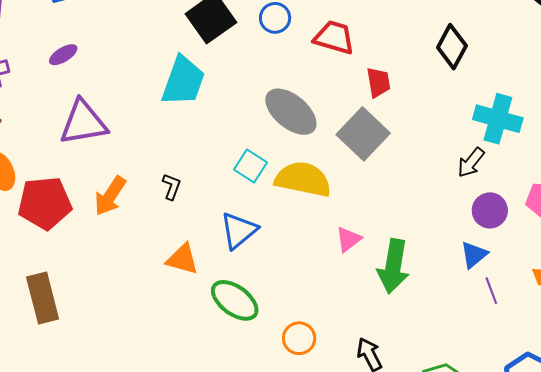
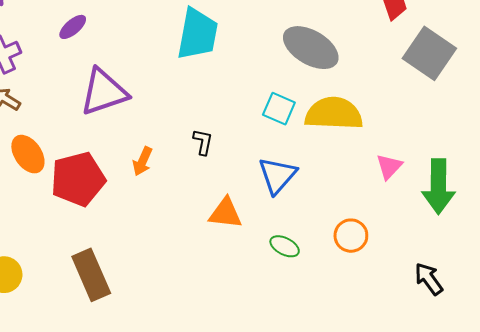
gray square: (363, 134) -> (429, 53), moved
orange arrow: (110, 196) -> (143, 161), size x0.7
green ellipse: (235, 300) -> (285, 246), size x0.6
orange circle: (299, 338) -> (351, 236), moved

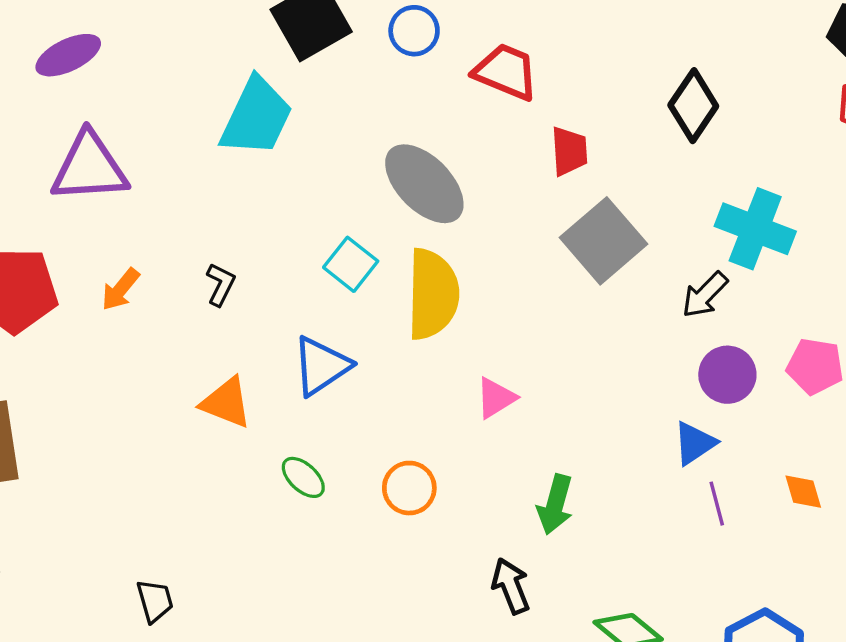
purple ellipse: (73, 27) -> (68, 55), size x1.4
yellow semicircle: (334, 114) -> (433, 294), turned 74
green arrow: (439, 186) -> (555, 504), moved, size x0.7

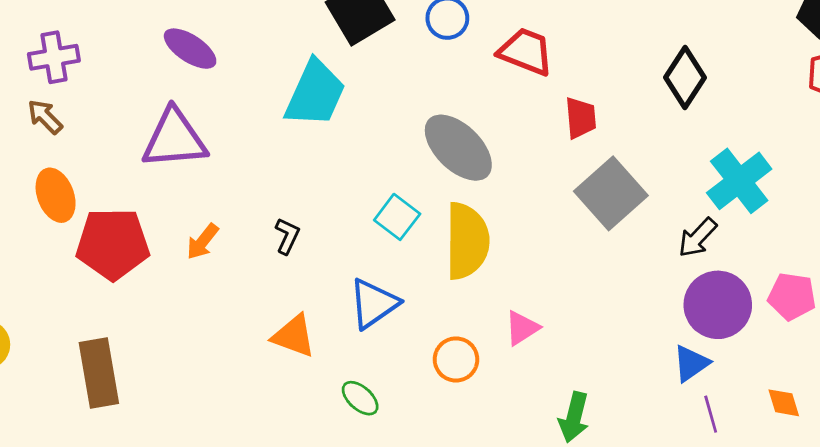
purple ellipse: (68, 55) -> (190, 49), moved, turned 60
cyan cross: (755, 229) -> (739, 181), turned 32
purple circle: (727, 375) -> (718, 305), size x1.4
orange circle: (409, 488) -> (456, 359), moved

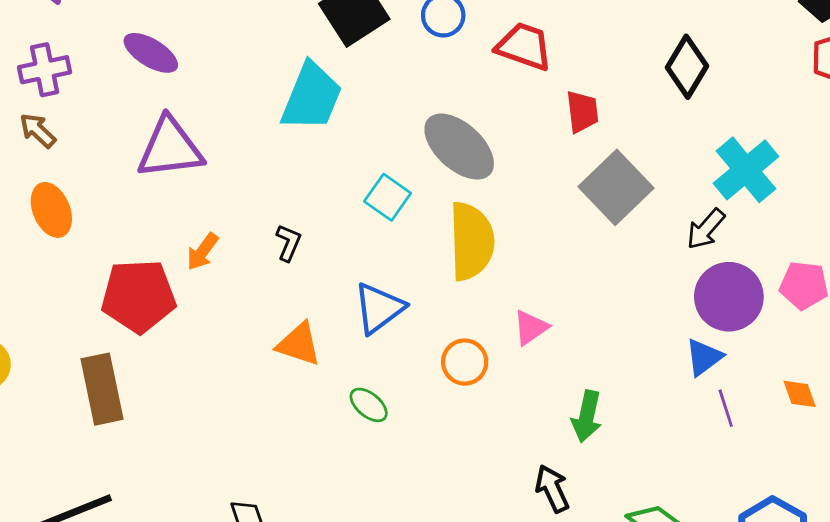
purple ellipse: (190, 49) -> (151, 53), moved
cyan square: (397, 217) -> (388, 197), moved
red pentagon: (113, 244) -> (138, 296), moved

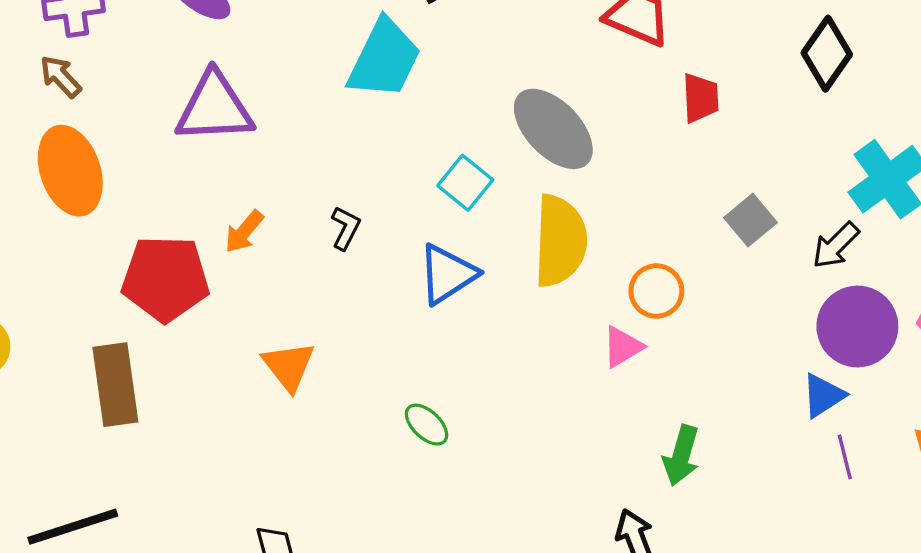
gray square: (616, 187) -> (750, 220), moved, size x0.6
orange ellipse: (51, 210) -> (70, 171), size x1.4
blue triangle: (379, 308) -> (447, 274), moved
orange triangle: (299, 344) -> (289, 366), moved, turned 30
orange circle: (465, 362) -> (656, 291), moved

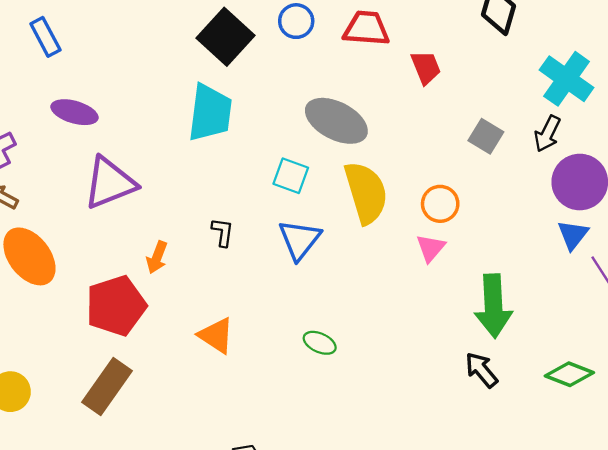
brown rectangle: (115, 385) -> (107, 386), turned 62
green arrow: (681, 455) -> (493, 306), size x1.5

